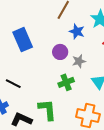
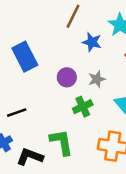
purple circle: (60, 52) -> (67, 77), moved
black line: (13, 84) -> (17, 113), turned -42

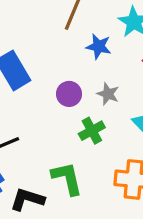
gray star: (97, 79) -> (108, 94), turned -30

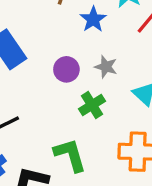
blue star: (99, 46) -> (93, 19), turned 30

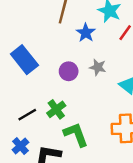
green cross: (92, 105) -> (56, 109), moved

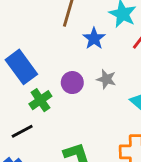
green cross: (56, 109) -> (40, 100), moved

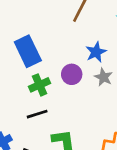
blue star: (94, 38) -> (96, 52), moved
black line: (22, 131) -> (37, 114), moved

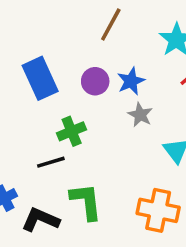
purple circle: (72, 74) -> (95, 81), moved
green cross: (39, 85) -> (72, 131), moved

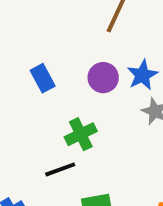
blue rectangle: (40, 78) -> (43, 78), size x0.6

